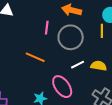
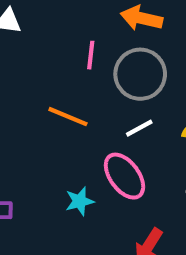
white line: (78, 65) -> (139, 128), moved

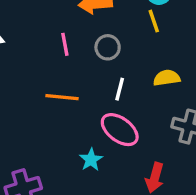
gray circle: (140, 74) -> (108, 47), size x0.6
white line: (139, 128) -> (120, 89), turned -30

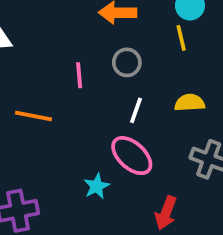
pink line: (65, 44) -> (79, 75), moved
orange line: (62, 97) -> (34, 116), moved

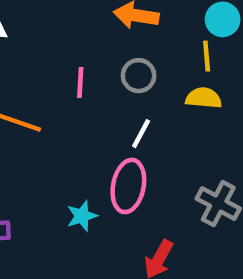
yellow semicircle: (190, 103) -> (204, 98), moved
pink ellipse: (132, 156) -> (128, 186), turned 51

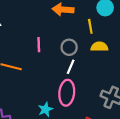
yellow line: (207, 56) -> (90, 26), moved
gray circle: (139, 76) -> (69, 47), moved

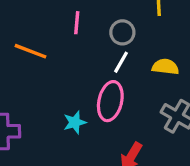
yellow semicircle: (99, 47) -> (165, 67), moved

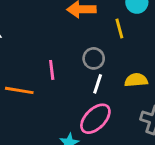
pink line: (77, 23) -> (52, 70), moved
pink ellipse: (110, 101) -> (95, 119), turned 44

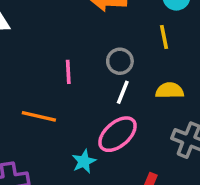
yellow line: (119, 28) -> (164, 37), moved
orange line: (19, 90) -> (39, 116), moved

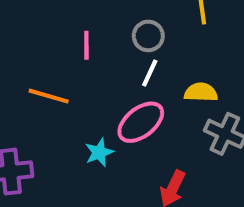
yellow semicircle: (170, 91) -> (201, 92), moved

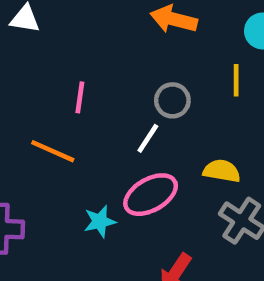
pink line: (86, 45) -> (80, 97), moved
white line: (150, 73) -> (148, 138), moved

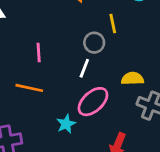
yellow line: (236, 80) -> (113, 23), moved

